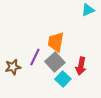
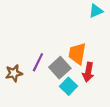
orange trapezoid: (56, 42) -> (77, 54), moved

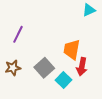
purple line: (38, 62) -> (18, 34), moved
gray square: (60, 68) -> (44, 68), moved

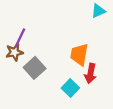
brown star: (13, 68) -> (14, 52), moved
gray square: (44, 68) -> (35, 68), moved

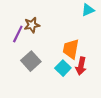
brown star: (14, 52) -> (32, 25), moved
cyan square: (70, 88) -> (63, 68), moved

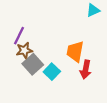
brown star: (32, 25) -> (24, 50), moved
cyan square: (63, 68) -> (52, 72), moved

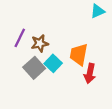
brown star: (24, 50) -> (40, 43), moved
cyan square: (52, 72) -> (53, 63), moved

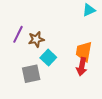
orange trapezoid: (79, 54) -> (84, 52), moved
gray square: (34, 68) -> (31, 74), moved, turned 30

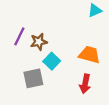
orange trapezoid: (84, 52) -> (89, 55), turned 95
red arrow: (82, 67) -> (85, 84), moved

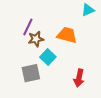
purple line: (19, 36) -> (28, 27), moved
orange trapezoid: (89, 55) -> (67, 35), moved

